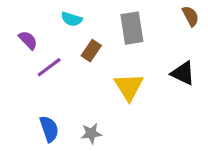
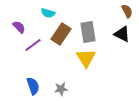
gray rectangle: (132, 28) -> (88, 32), moved
brown rectangle: (91, 51) -> (61, 34), size x1.5
black triangle: (183, 73) -> (122, 34), moved

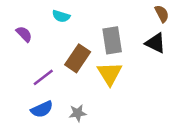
brown rectangle: (61, 34) -> (78, 58), moved
purple line: (33, 45) -> (43, 77), moved
blue semicircle: (33, 86) -> (42, 109), turned 84

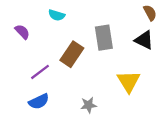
yellow triangle: (110, 74) -> (129, 81), moved
gray star: (78, 113) -> (89, 105), moved

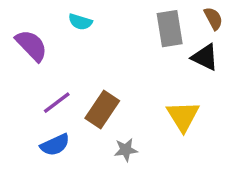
purple semicircle: (22, 32) -> (31, 45), size x1.5
gray rectangle: (104, 38) -> (170, 29), moved
brown rectangle: (72, 54) -> (102, 109), moved

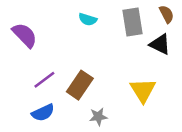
cyan semicircle: (80, 22) -> (88, 19), moved

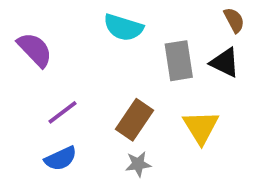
cyan semicircle: (88, 19) -> (123, 27), size x1.5
gray rectangle: (132, 22) -> (179, 61), moved
brown rectangle: (80, 85) -> (134, 120), moved

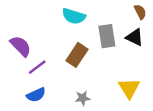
purple semicircle: (35, 50) -> (21, 46), moved
brown rectangle: (134, 120) -> (77, 55), moved
yellow triangle: (201, 127) -> (129, 88), moved

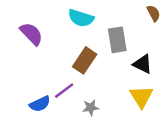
black triangle: (135, 37) -> (143, 64), moved
purple semicircle: (21, 46) -> (31, 34), moved
purple line: (37, 67) -> (64, 91), moved

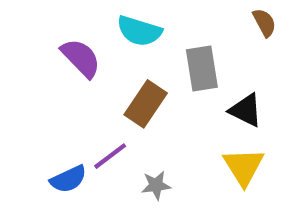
purple semicircle: (31, 34) -> (81, 58), moved

